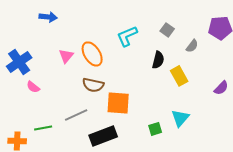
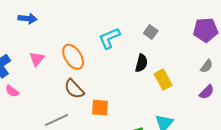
gray semicircle: (192, 46) -> (207, 66), moved
pink triangle: (66, 56) -> (37, 59), moved
brown semicircle: (93, 85) -> (74, 89), turned 35
orange square: (118, 103) -> (100, 108), size x0.7

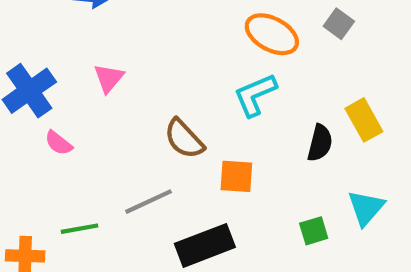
cyan L-shape: (109, 38) -> (255, 95), moved
orange ellipse: (73, 57) -> (272, 34), moved, turned -30
black semicircle: (141, 63) -> (320, 143), moved

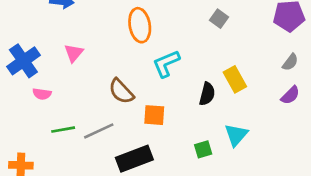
orange ellipse: (272, 34) -> (140, 25), moved, turned 52
pink semicircle: (59, 143) -> (42, 94), turned -30
green line: (79, 229) -> (63, 130), moved

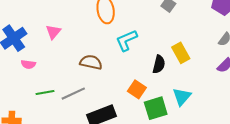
brown semicircle: (121, 91) -> (91, 62), turned 145
orange square: (154, 115) -> (137, 89), moved, turned 30
green square: (203, 149) -> (156, 108), size x1.6

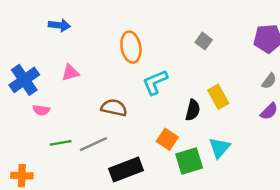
pink triangle: (53, 32) -> (70, 73), turned 35

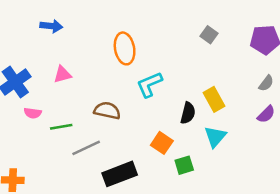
gray square: (204, 41) -> (209, 35), moved
green line: (61, 143) -> (61, 127), moved
cyan triangle: (219, 148) -> (215, 137), moved
green square: (189, 161) -> (184, 165), size x0.7

